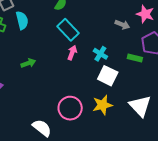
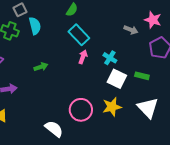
green rectangle: (135, 58) -> (142, 76), moved

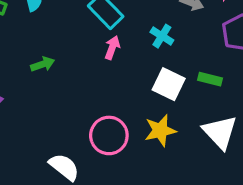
cyan cross: (110, 58) -> (162, 36), moved

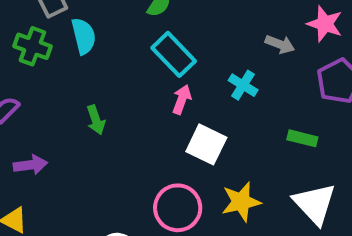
green arrow: (43, 64) -> (96, 120), turned 90
white square: (169, 84) -> (206, 144), moved

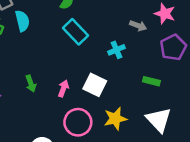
cyan cross: (243, 85) -> (116, 50), turned 35
pink arrow: (182, 99) -> (63, 88), moved
green arrow: (96, 120) -> (31, 84), moved

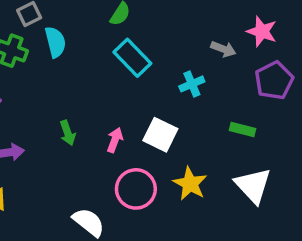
yellow star: (115, 119) -> (190, 184), turned -30

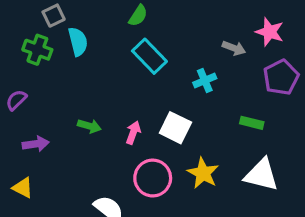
green arrow: (68, 133) -> (89, 126), turned -55
white triangle: (253, 185) -> (262, 175), turned -33

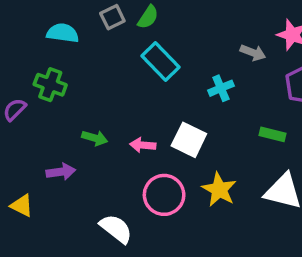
gray square: (54, 16) -> (112, 17), moved
cyan semicircle: (78, 42) -> (63, 33), moved, turned -68
green cross: (37, 50) -> (50, 85), moved
pink arrow: (133, 133) -> (143, 145), turned -105
purple arrow: (36, 144) -> (61, 172), moved

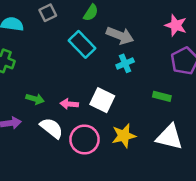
green semicircle: (148, 17) -> (91, 13), moved
gray arrow: (253, 53) -> (120, 36), moved, size x1.5
yellow star: (219, 190) -> (124, 136), turned 30
white semicircle: (116, 229) -> (52, 128), moved

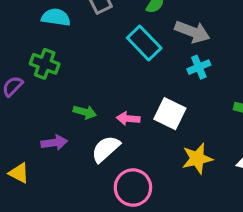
white semicircle: (52, 128) -> (106, 149), turned -80
pink circle: (84, 140) -> (133, 188), moved

